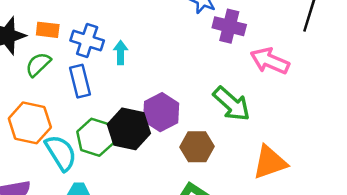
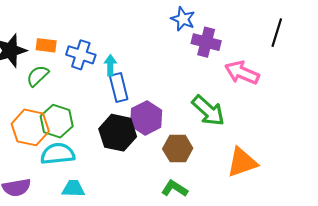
blue rectangle: (80, 81) -> (119, 87), moved
green hexagon: (95, 137) -> (57, 121), moved
cyan semicircle: (61, 153) -> (58, 154), turned -64

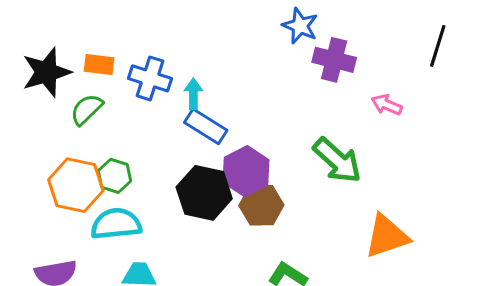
pink arrow: (242, 73) -> (387, 105), size x0.6
blue rectangle: (119, 87) -> (206, 126), turned -44
green hexagon: (57, 121) -> (114, 176), size x0.7
brown hexagon: (178, 149) -> (261, 205), moved

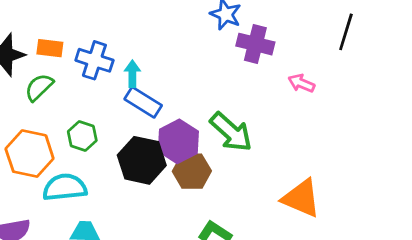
green arrow: (337, 160) -> (231, 132), moved
green hexagon: (114, 176) -> (82, 136), moved
orange triangle: (387, 236) -> (301, 198), turned 42

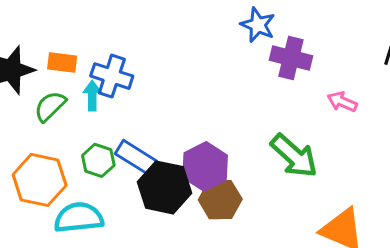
cyan arrow: (132, 74) -> (92, 96), moved
blue rectangle: (143, 102) -> (136, 157), moved
green arrow: (231, 132) -> (294, 156), moved

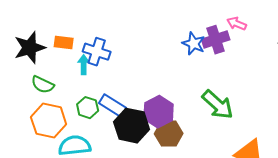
blue star: (258, 25) -> (194, 44), moved
purple cross: (291, 58) -> (216, 40), turned -32
pink arrow: (342, 102) -> (237, 24), moved
green semicircle: (50, 106) -> (43, 85), moved, turned -110

